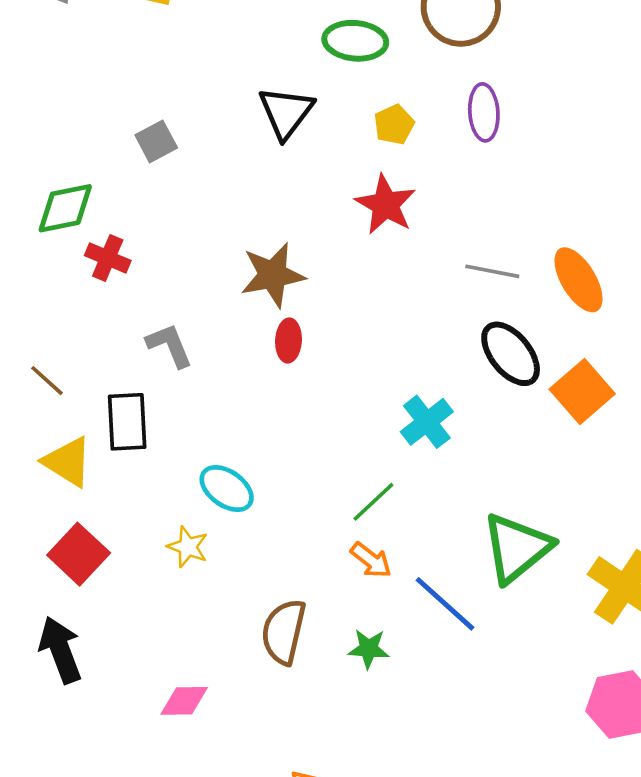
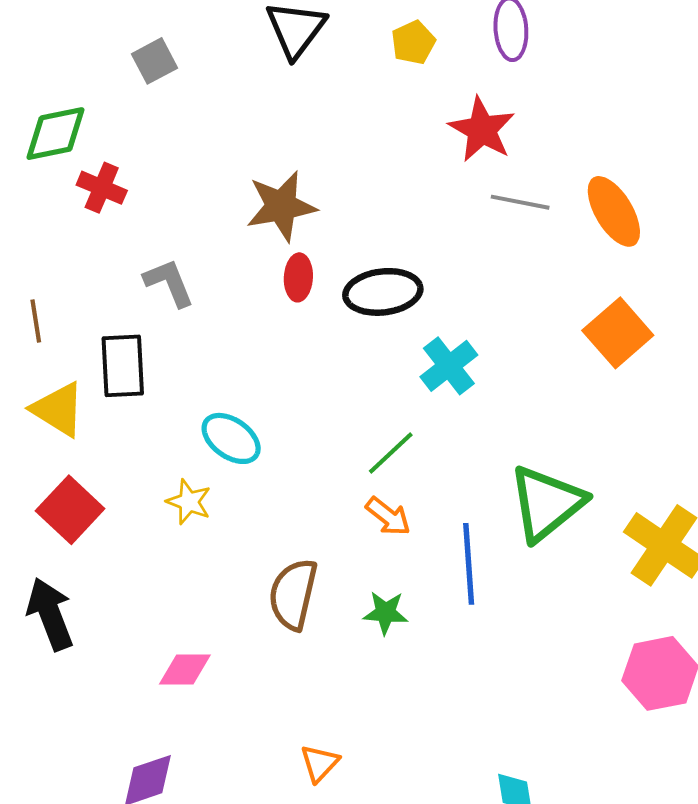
red star: (386, 205) -> (482, 130), moved
black ellipse: (511, 354) -> (383, 292), moved, turned -58
brown line: (47, 381) -> (36, 321), turned 39
blue line: (445, 604) -> (469, 564), turned 44

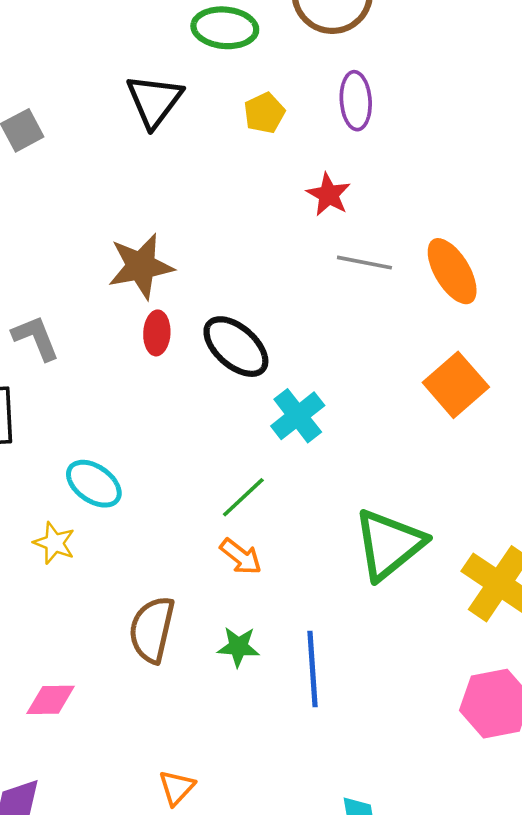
red star: (482, 130) -> (329, 195), size x0.7
black ellipse: (383, 292) -> (236, 347), turned 48
blue line: (469, 564) -> (313, 669), moved

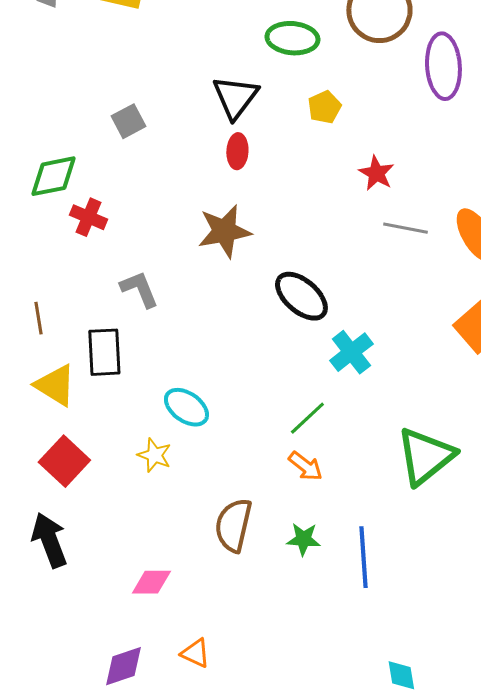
purple ellipse: (356, 101) -> (443, 66), moved, size x1.4
red ellipse: (157, 333) -> (237, 151), moved
orange triangle: (177, 788) -> (195, 653), moved, turned -48

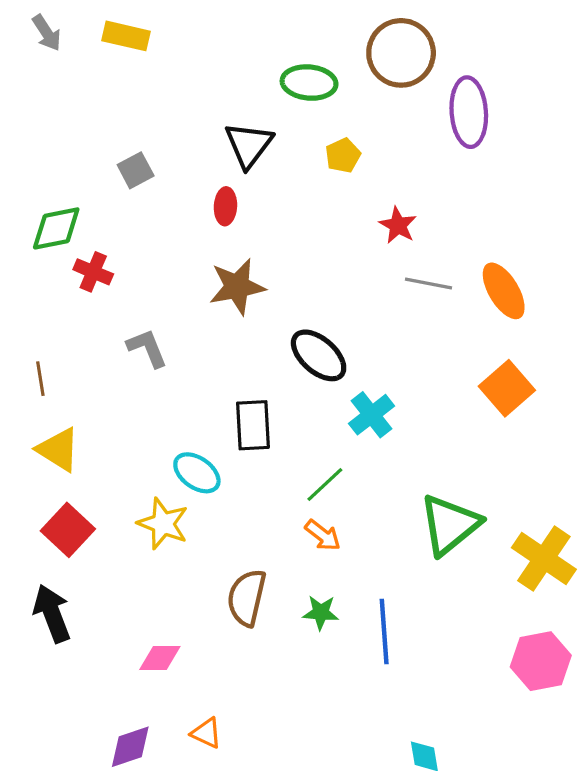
red ellipse: (237, 151) -> (225, 206), moved
black rectangle: (104, 352) -> (253, 425), moved
yellow star: (154, 455) -> (163, 524), size x1.4

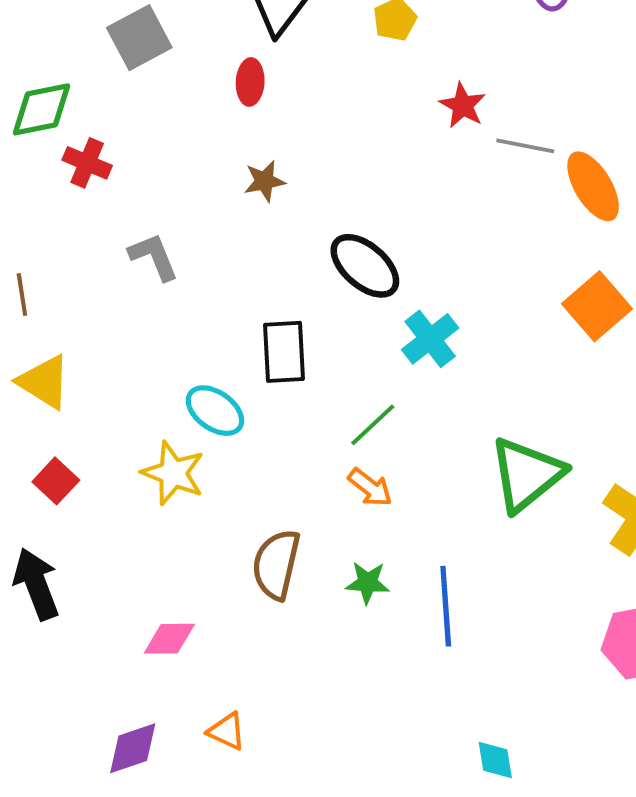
gray square: (136, 170) -> (139, 38), size x1.4
gray line: (429, 283) -> (525, 146), moved
brown star: (237, 287) -> (264, 181), size x0.6
red square: (68, 530) -> (56, 481), size x0.7

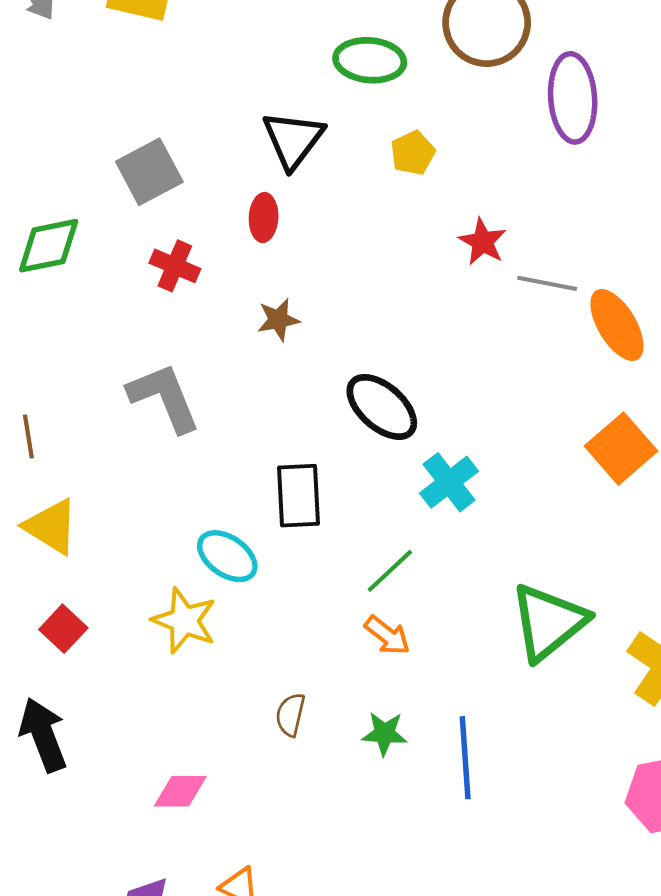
red cross: (87, 163) -> (175, 266), moved
gray L-shape: (154, 257) -> (164, 398), size x1.4
brown semicircle: (276, 564) -> (290, 715), size x0.6

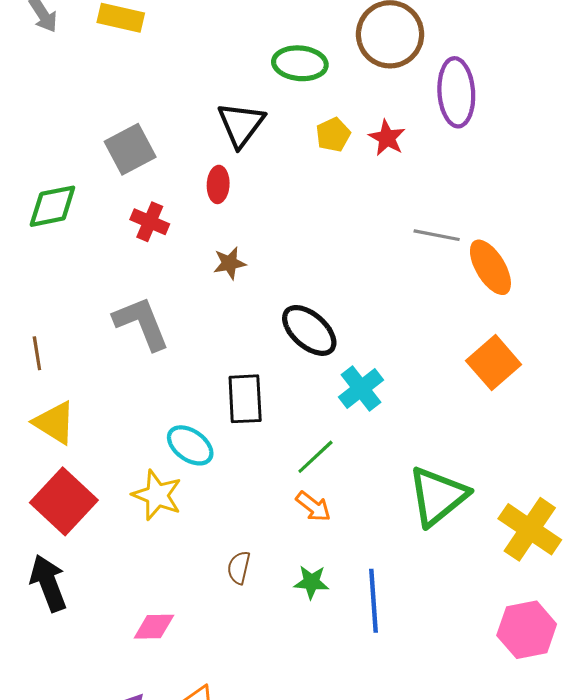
red star: (483, 242) -> (387, 138), moved
red square: (63, 629) -> (64, 501), size x1.8

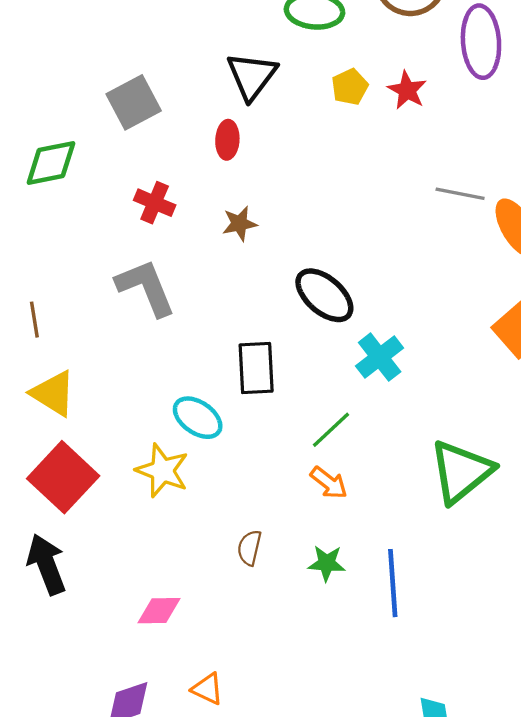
red cross: (150, 222) -> (155, 203), moved

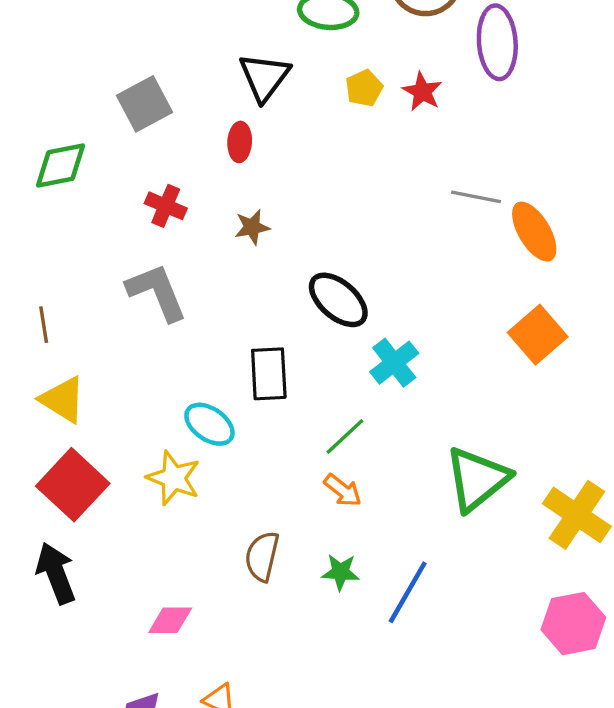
brown semicircle: (249, 548) -> (262, 556), size x1.4
blue line: (393, 583) -> (408, 592), turned 34

